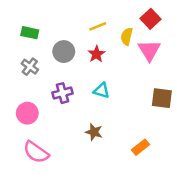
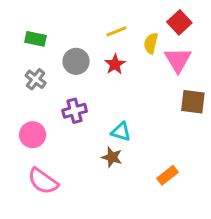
cyan triangle: (101, 91) -> (121, 132), moved
brown square: (162, 98) -> (193, 102), moved

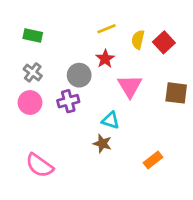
red square: (179, 22) -> (164, 42), moved
pink triangle: (178, 60) -> (130, 86), moved
gray circle: (76, 61) -> (79, 75), moved
pink circle: (33, 135) -> (30, 103), moved

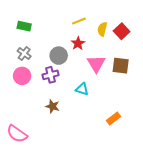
brown square: (176, 93) -> (121, 66), moved
brown star: (102, 144) -> (53, 106), moved
pink semicircle: (40, 165) -> (17, 134), moved

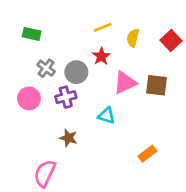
red square: (122, 31) -> (171, 41), moved
gray cross: (24, 54) -> (46, 68), moved
pink triangle: (96, 64) -> (125, 83), turned 36
pink semicircle: (17, 134) -> (45, 173), moved, turned 80

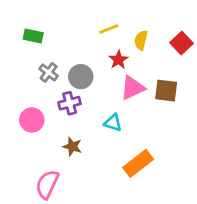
red star: (101, 56) -> (119, 60), moved
pink circle: (29, 98) -> (32, 120), moved
orange rectangle: (147, 154) -> (138, 163), moved, size x1.5

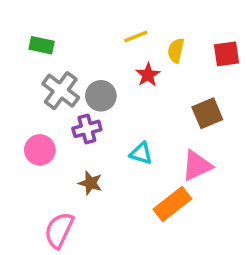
red square: (182, 43) -> (226, 54), turned 35
gray cross: (49, 72) -> (61, 91), size x1.5
pink triangle: (133, 88) -> (197, 166), moved
brown square: (166, 91) -> (207, 113), turned -30

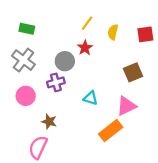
yellow line: (136, 36) -> (87, 23), turned -32
red star: (148, 75) -> (85, 48), moved
gray cross: (61, 91) -> (23, 60), moved
brown star: (90, 183) -> (49, 122), moved

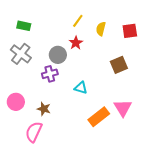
pink circle: (26, 96) -> (16, 102), moved
pink triangle: (126, 106) -> (123, 108), moved, turned -36

